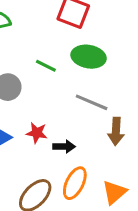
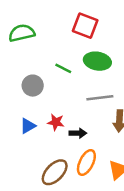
gray line: (92, 102) -> (100, 98), turned -30

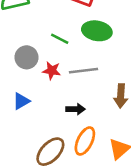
gray line: (100, 98) -> (84, 71), moved
red star: (56, 122) -> (52, 71), moved

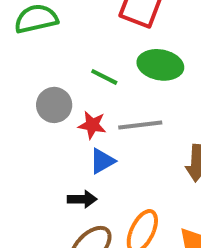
blue triangle: (21, 101) -> (102, 161), moved
black arrow: (76, 109) -> (82, 199), moved

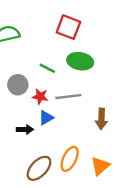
black arrow: (82, 199) -> (25, 129), moved

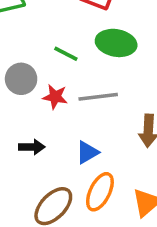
blue triangle: (46, 118) -> (87, 152), moved

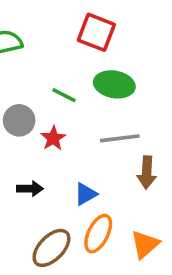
red star: (55, 97) -> (53, 138), turned 30
gray line: (98, 97) -> (120, 138), moved

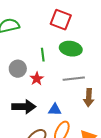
green line: (64, 95) -> (43, 55), turned 56
black arrow: (30, 189) -> (24, 107), size x1.6
blue triangle: (86, 194) -> (55, 110), turned 32

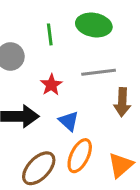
red star: (37, 79) -> (51, 85), moved
blue triangle: (55, 110) -> (69, 121), turned 40

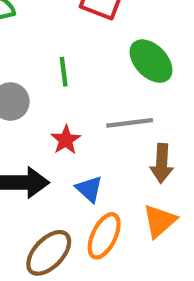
green ellipse: (94, 25) -> (151, 61), moved, turned 36
orange triangle: (121, 165) -> (160, 221), moved

